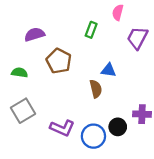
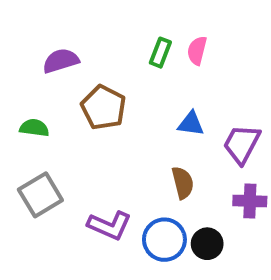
pink semicircle: (118, 12) -> (197, 51), moved
purple trapezoid: (137, 38) -> (242, 144), moved
brown semicircle: (96, 89) -> (183, 183), moved
black circle: (118, 127) -> (207, 244), moved

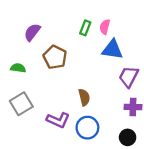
purple semicircle: (61, 61) -> (32, 32), turned -36
blue triangle: (191, 124) -> (112, 50), moved, size x1.5
brown semicircle: (183, 183) -> (84, 97), moved
black circle: (207, 244) -> (128, 137), moved

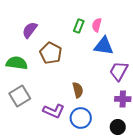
green semicircle: (18, 68) -> (17, 63), size x1.5

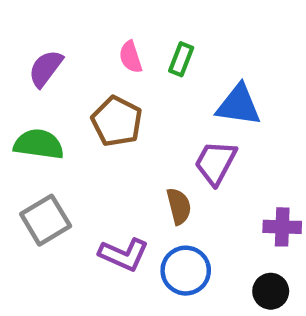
pink semicircle: (97, 25) -> (131, 57), moved, turned -32
purple semicircle: (30, 30) -> (46, 68), moved
purple trapezoid: (119, 71) -> (216, 163), moved

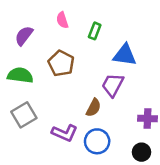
pink semicircle: (131, 57) -> (62, 20), moved
brown semicircle: (179, 206) -> (93, 108), turned 42

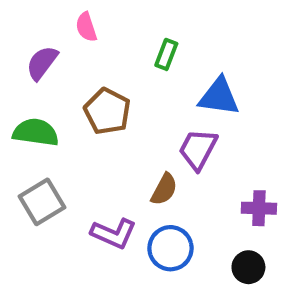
pink semicircle: (62, 20) -> (86, 27), moved

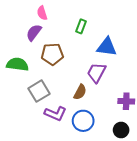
purple semicircle: (42, 63) -> (34, 33), moved
brown pentagon: (107, 111) -> (52, 54), turned -30
gray square: (42, 202) -> (39, 91), moved

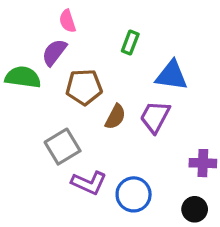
green semicircle: (17, 64) -> (23, 77), moved
brown semicircle: (80, 92) -> (115, 117), moved

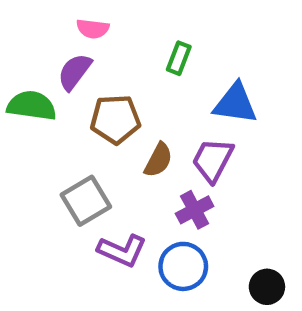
pink semicircle: (67, 21) -> (93, 29), turned -65
purple cross: (203, 163) -> (195, 210), moved, turned -30

